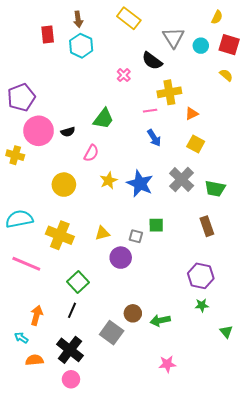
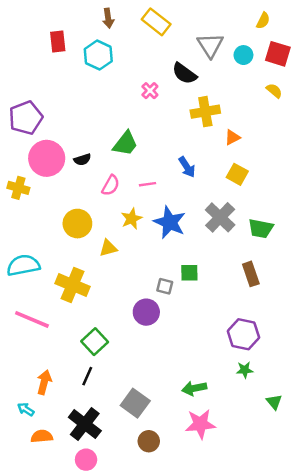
brown arrow: (78, 19) -> (108, 18), moved
pink line: (150, 111) -> (148, 184), moved
yellow triangle: (102, 233) -> (108, 248), moved
brown circle: (133, 313) -> (149, 441), moved
pink star: (167, 364) -> (200, 424), moved, size x1.4

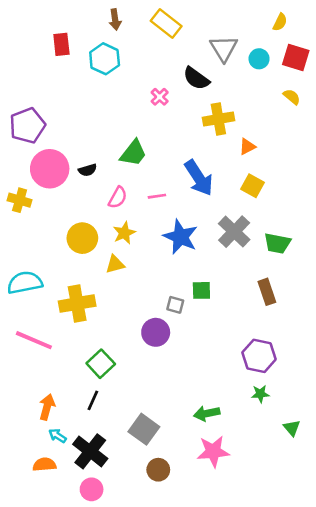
blue arrow: (187, 167) -> (199, 178), size x1.6
yellow star: (132, 219) -> (124, 233), moved
yellow cross: (72, 285) -> (77, 304), turned -32
cyan arrow: (26, 409) -> (57, 436), moved

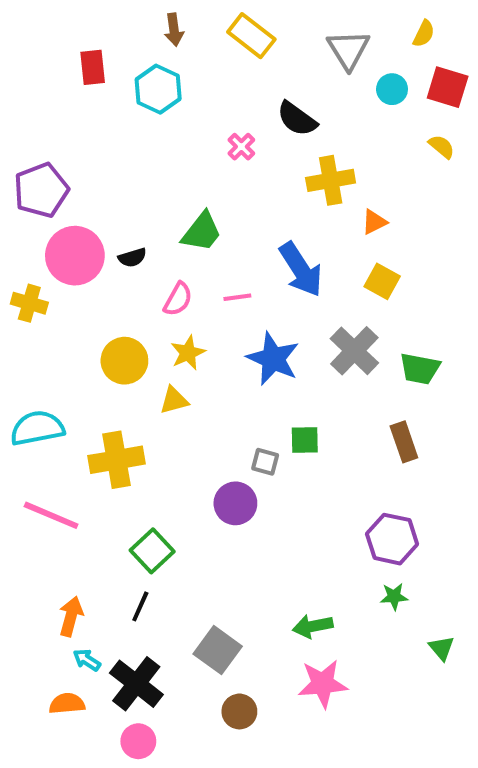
gray triangle: (224, 48) -> (348, 49), moved

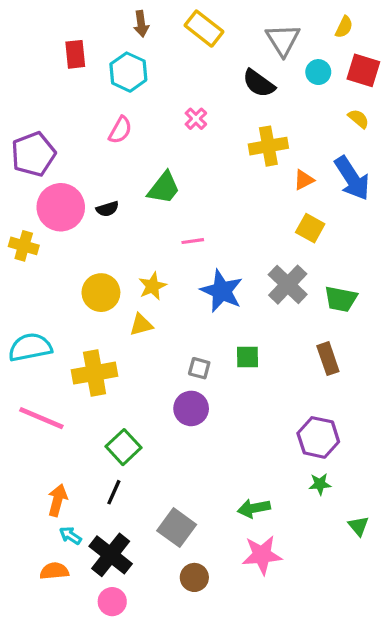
black semicircle: (297, 119) -> (259, 83), moved
blue arrow: (301, 269) -> (352, 178), moved
pink semicircle: (178, 299) -> (120, 130), moved
gray square: (265, 462) -> (199, 368), moved

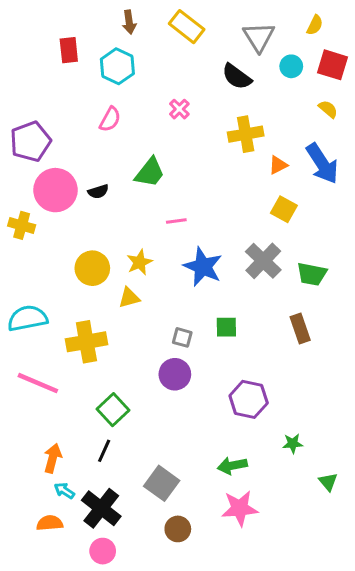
purple hexagon: (318, 437) -> (249, 399), moved

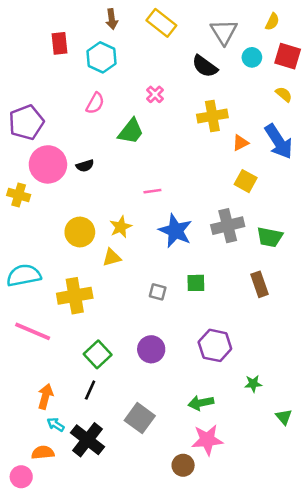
green trapezoid: (150, 172) -> (131, 131), moved
gray cross: (263, 261) -> (228, 226), turned 32
purple circle: (175, 374) -> (151, 349), moved
brown circle: (178, 529) -> (183, 465), moved
pink circle: (103, 551) -> (21, 477), moved

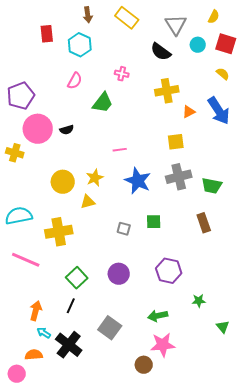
pink cross: (155, 94) -> (122, 74), turned -32
yellow square: (246, 181) -> (176, 142), moved, turned -36

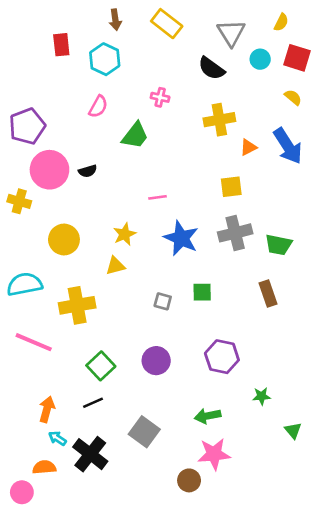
yellow circle: (63, 182) -> (64, 240), moved
black line: (71, 306) -> (93, 403), turned 42

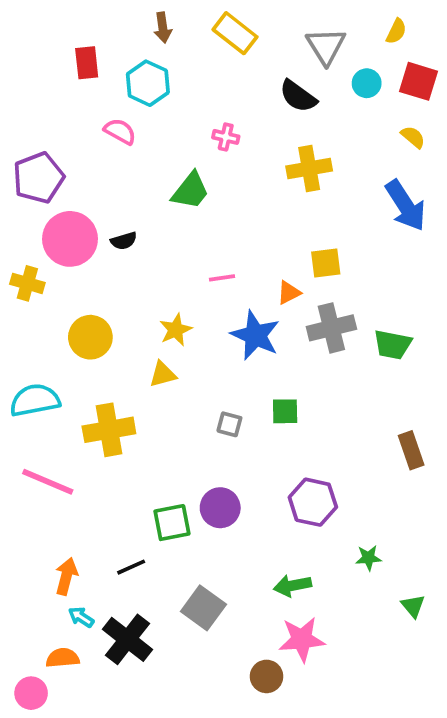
pink semicircle: (98, 107) -> (120, 131), moved, turned -90
orange triangle: (248, 147) -> (289, 293), moved
brown rectangle: (268, 293) -> (411, 450), moved
green square: (101, 366) -> (172, 523), moved, turned 32

